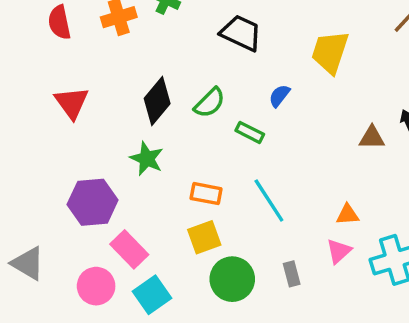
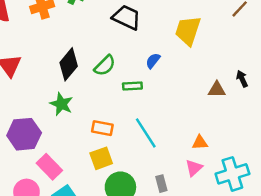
green rectangle: (250, 132) -> (132, 86), turned -30

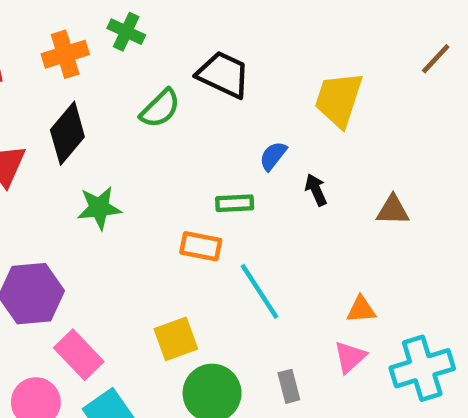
black diamond: (69, 64) -> (67, 133), moved
green semicircle: (105, 66) -> (160, 108), moved
black arrow: (242, 79) -> (316, 190), moved
green star: (61, 104) -> (99, 208), moved, turned -30
orange rectangle: (102, 128) -> (201, 246), moved

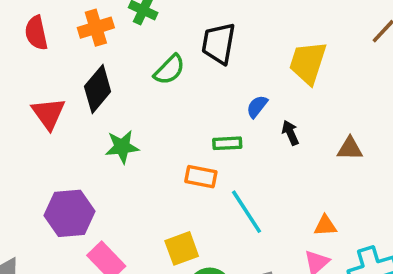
black trapezoid: (223, 75) -> (218, 43), turned -105

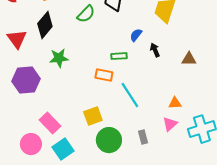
purple hexagon: (70, 213) -> (26, 80), moved

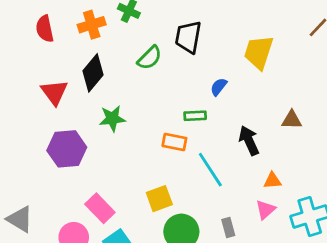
black arrow: (155, 50) -> (249, 141), moved, size x1.5

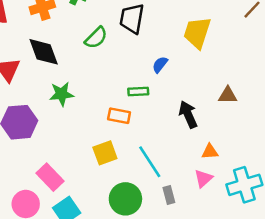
black diamond: (93, 73) -> (44, 52), turned -60
cyan line: (210, 170) -> (150, 162), moved
yellow square: (159, 199) -> (105, 153), moved

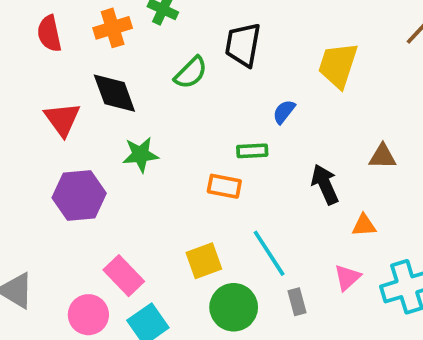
orange triangle: (210, 152) -> (364, 225), moved
yellow square: (105, 153) -> (204, 261), moved

